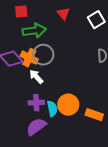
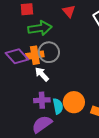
orange cross: (29, 58) -> (35, 55), turned -36

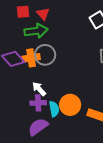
red triangle: (69, 11) -> (43, 14), moved
white arrow: (42, 74) -> (39, 89), moved

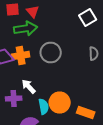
gray circle: (45, 55) -> (51, 52), moved
purple cross: (38, 103) -> (14, 98), moved

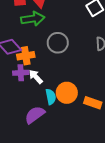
orange cross: (21, 56) -> (26, 56), moved
purple cross: (14, 98) -> (21, 73), moved

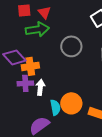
gray circle: (58, 43) -> (71, 46), moved
white arrow: (36, 77) -> (40, 87), turned 49

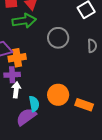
white arrow: (40, 87) -> (16, 90), moved
cyan semicircle: (55, 107) -> (34, 104), moved

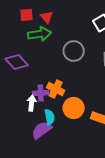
orange cross: (17, 58) -> (56, 89), moved, turned 36
purple cross: (12, 75) -> (41, 93), moved

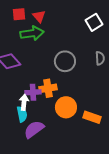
gray circle: (74, 51) -> (65, 61), moved
orange cross: (56, 89) -> (48, 88), turned -36
cyan semicircle: (50, 117) -> (22, 114), moved

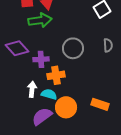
purple cross: (33, 92) -> (41, 59), moved
orange circle: (66, 107) -> (66, 107), moved
cyan semicircle: (22, 114) -> (49, 94), moved, turned -63

